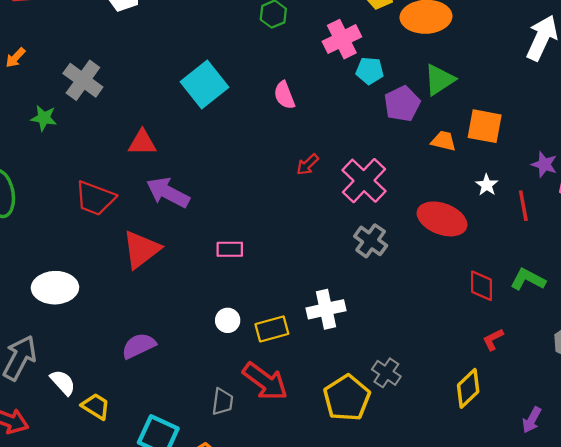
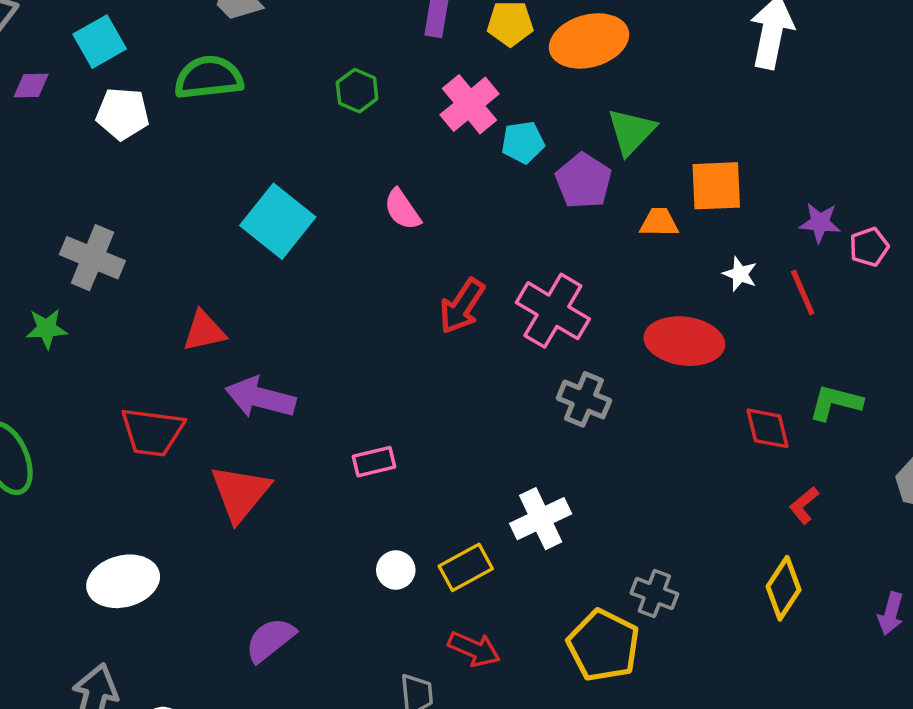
red arrow: (308, 164) -> (462, 306), size x1.5
red arrow: (265, 381) -> (474, 649), size x0.7

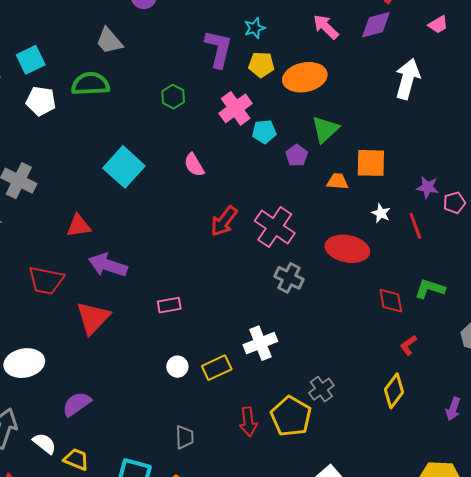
purple pentagon: (584, 181) -> (297, 155), size x0.7
gray cross: (654, 594) -> (321, 389), turned 30
purple semicircle: (270, 640) -> (77, 404), moved
red arrow: (474, 649) -> (248, 422), moved, turned 56

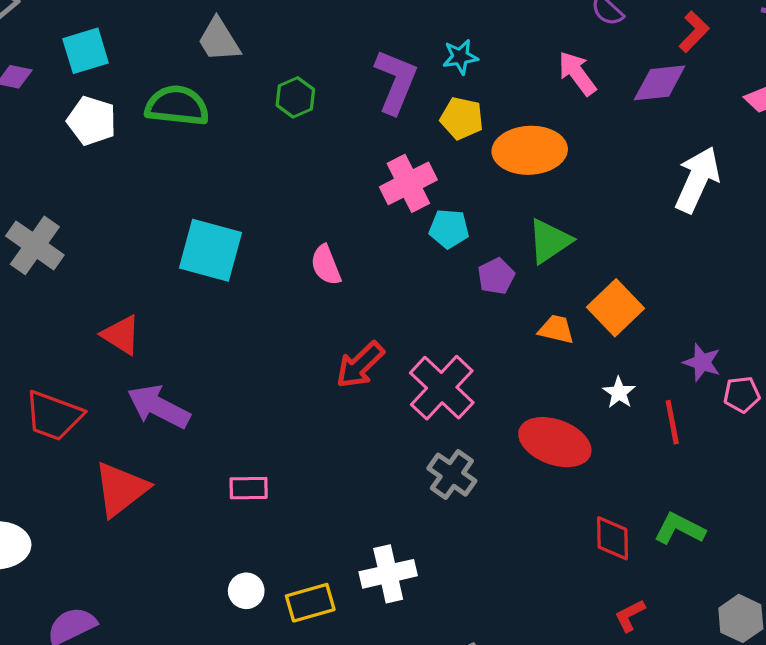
green hexagon: (173, 97) -> (295, 97), moved
orange square: (371, 163) -> (615, 308), turned 36
cyan square: (124, 167) -> (210, 250), turned -36
red triangle: (79, 226) -> (121, 335), turned 32

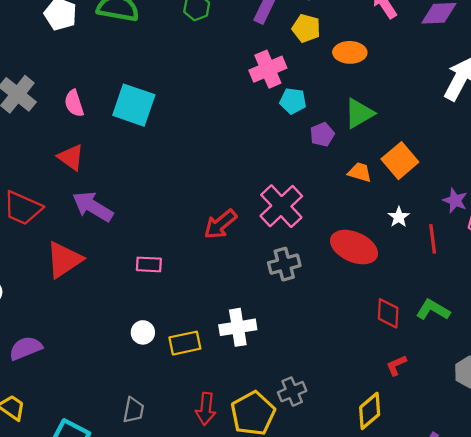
orange ellipse: (530, 150) -> (350, 52), size x0.7
pink semicircle: (326, 265) -> (74, 103), moved
red arrow: (360, 365) -> (220, 224), moved
gray cross: (452, 475) -> (284, 264), turned 36

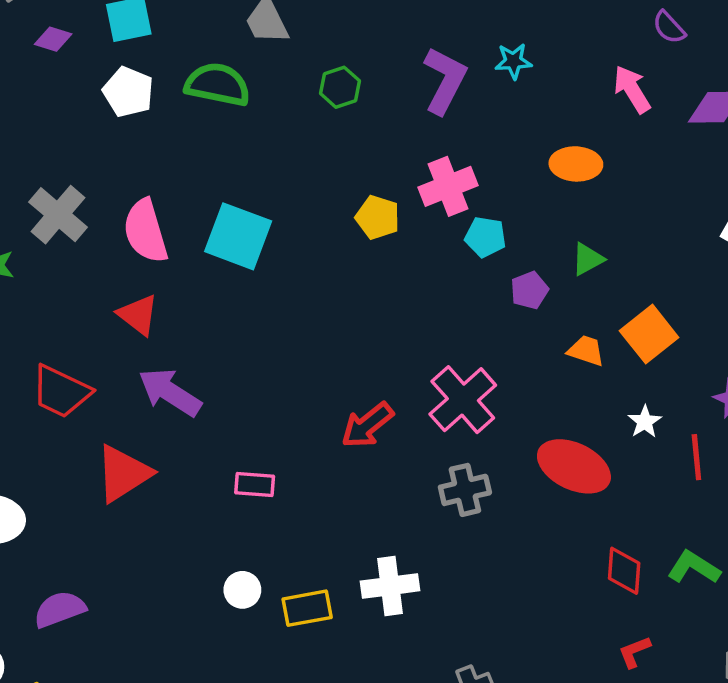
yellow pentagon: (306, 28) -> (378, 217), moved
pink semicircle: (74, 103) -> (145, 231), size x1.5
green triangle: (359, 113) -> (588, 259), size x0.7

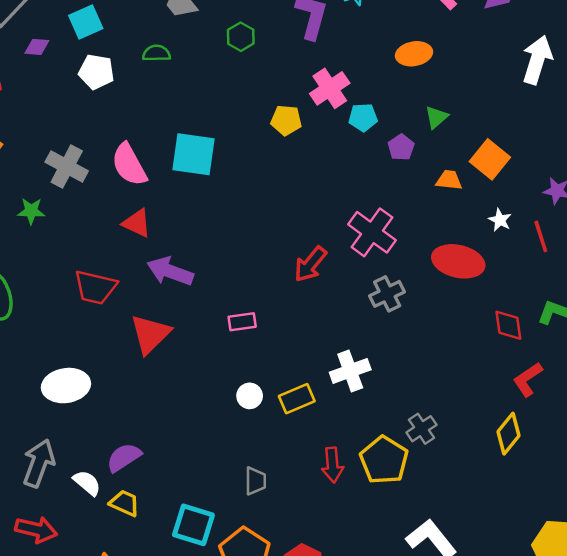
green semicircle: (218, 84) -> (156, 53), size x0.6
purple semicircle: (60, 609) -> (124, 457), moved
red L-shape: (634, 652) -> (528, 379), size x1.4

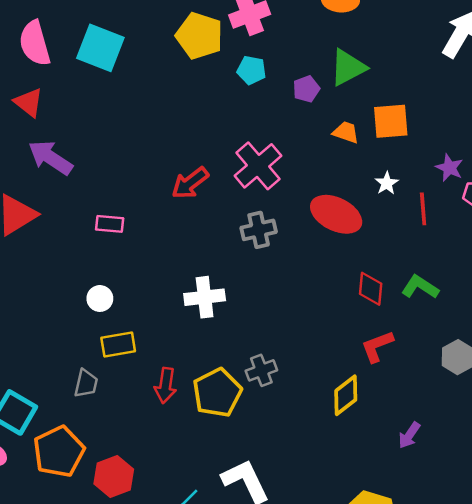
cyan pentagon: (363, 117) -> (252, 70), moved
green triangle: (436, 117) -> (348, 67), size x1.6
yellow pentagon: (286, 120) -> (199, 36), size x1.5
orange square: (490, 159) -> (391, 121), turned 33
yellow rectangle: (297, 399) -> (118, 345), moved

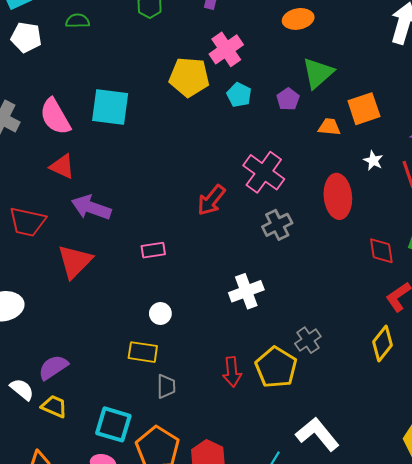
cyan pentagon: (252, 70) -> (239, 95), turned 30
red ellipse: (336, 214) -> (338, 196), turned 72
yellow rectangle: (118, 345) -> (143, 352), moved, turned 32

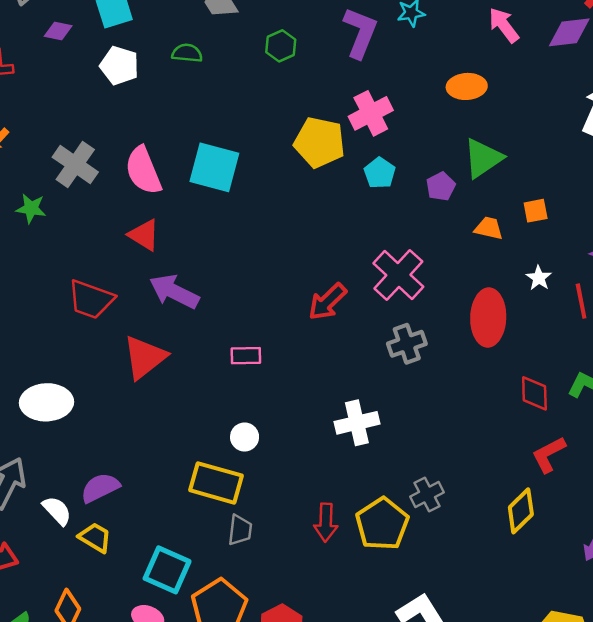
orange square: (364, 109) -> (536, 211), size x0.6
yellow rectangle: (143, 352) -> (216, 483), size x1.4

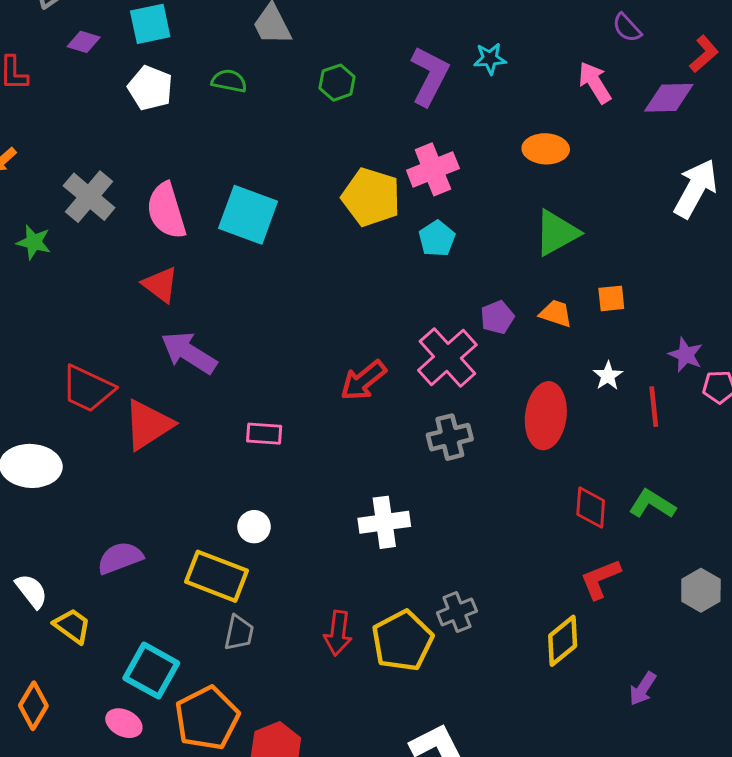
purple pentagon: (441, 186) -> (497, 317), moved
red trapezoid: (91, 299) -> (88, 389), moved
purple semicircle: (100, 488) -> (120, 558), moved

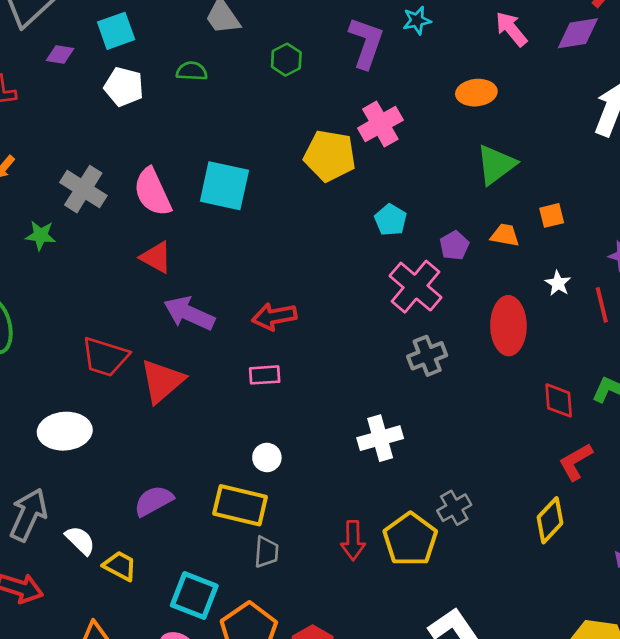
cyan pentagon: (437, 239) -> (391, 220), moved
red arrow: (363, 381) -> (274, 316), moved, turned 36

